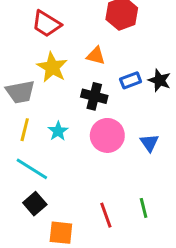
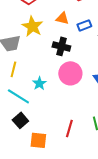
blue rectangle: (131, 80) -> (84, 25), moved
cyan star: (58, 131) -> (39, 83), moved
red line: (106, 215) -> (69, 128), turned 36

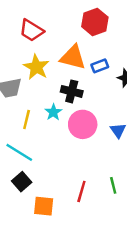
orange triangle: (62, 18) -> (73, 57), size x1.6
yellow line: (13, 69) -> (27, 119), moved
cyan star: (39, 83) -> (53, 112), moved

